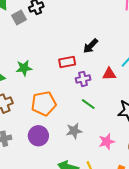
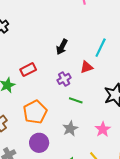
red rectangle: (67, 62) -> (28, 70), moved

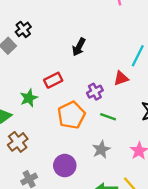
black arrow: (62, 47) -> (79, 47), moved
orange pentagon: (35, 112) -> (71, 115), moved

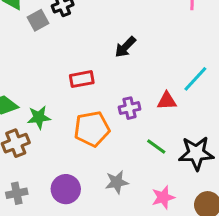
green star: (29, 98) -> (39, 117), moved
green line: (108, 117) -> (156, 146), moved

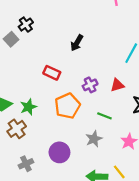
red rectangle: (82, 79) -> (52, 73), turned 49
red triangle: (167, 101) -> (117, 85), moved
green line: (156, 146) -> (104, 116), moved

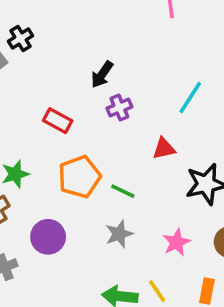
purple cross: (90, 85) -> (119, 108), moved
green line: (104, 116) -> (123, 191), moved
purple circle: (59, 152) -> (48, 237), moved

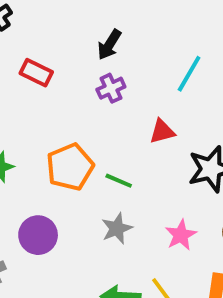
black arrow: (102, 74) -> (109, 45), moved
red rectangle: (58, 121) -> (36, 73), moved

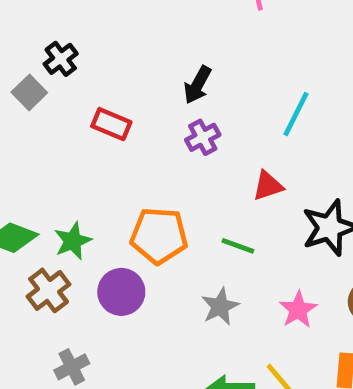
orange pentagon: (70, 167) -> (159, 236), turned 30
green line: (119, 181) -> (238, 246), moved
purple circle: (38, 235) -> (121, 292), moved

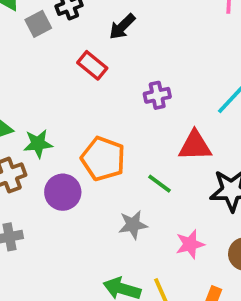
black arrow: (198, 85) -> (122, 27), moved
red triangle: (268, 186) -> (195, 146), size x1.4

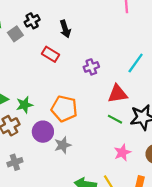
black arrow: (122, 27) -> (65, 29), turned -56
green line: (159, 184) -> (115, 119), moved
gray star: (133, 225) -> (63, 145), moved

